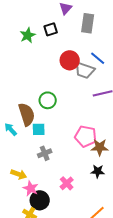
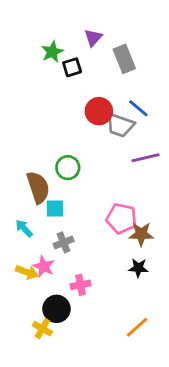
gray rectangle: (88, 23) -> (124, 59), turned -30
green star: (28, 35) -> (52, 52), moved
cyan arrow: (11, 129) -> (24, 228), moved
pink cross: (67, 183) -> (81, 285), moved, turned 32
pink star: (31, 188) -> (44, 266), moved

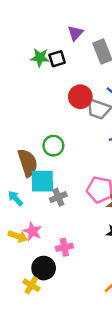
green star: (52, 52) -> (40, 58), moved, turned 30
cyan square: (55, 209) -> (42, 181), size x1.5
gray cross: (64, 242) -> (58, 197), moved

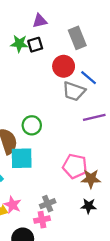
purple triangle: (75, 33) -> (40, 21), moved, turned 35
red circle: (80, 97) -> (64, 66), moved
gray cross: (58, 197) -> (48, 204), moved

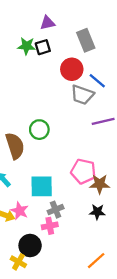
cyan square: (22, 158) -> (42, 186), moved

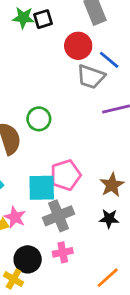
pink pentagon: (83, 171) -> (66, 175), moved, turned -30
brown star: (100, 184) -> (112, 185), turned -30
gray cross: (56, 210) -> (59, 216), size x1.5
pink cross: (50, 226) -> (63, 252), moved

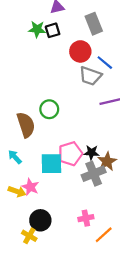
gray cross: (59, 216) -> (94, 174), moved
black star: (109, 219) -> (91, 153), moved
pink cross: (63, 252) -> (86, 218), moved

